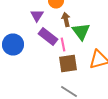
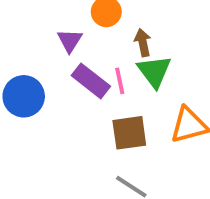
brown arrow: (66, 20) -> (143, 43), moved
pink line: (63, 44) -> (120, 81), moved

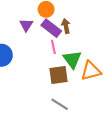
green triangle: (154, 71) -> (72, 59), moved
purple rectangle: (91, 81) -> (51, 28), moved

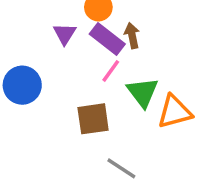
pink line: (53, 47) -> (111, 71), turned 48
brown square: (59, 75) -> (93, 119), moved

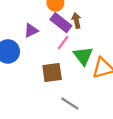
purple triangle: (65, 34) -> (31, 30), moved, turned 32

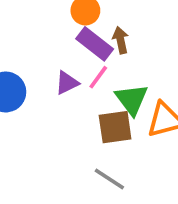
purple triangle: (31, 30) -> (67, 83), moved
brown square: (52, 72) -> (115, 127), moved

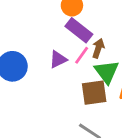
brown arrow: (121, 40) -> (98, 48), moved, turned 30

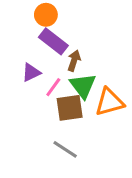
pink line: (82, 55) -> (53, 87), moved

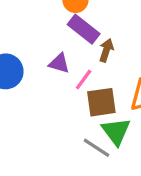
purple triangle: (31, 72) -> (59, 63), turned 42
green triangle: (83, 86) -> (116, 131), moved

